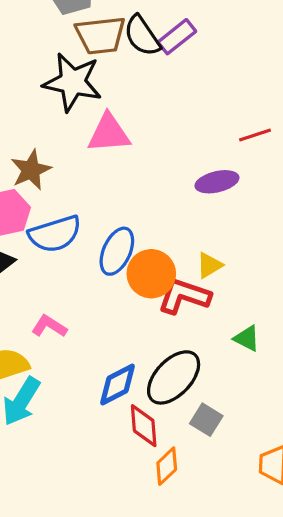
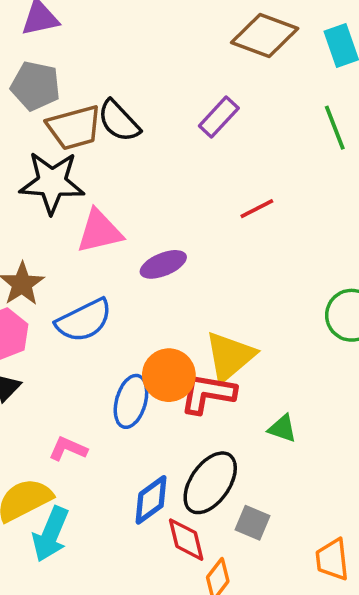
purple rectangle: (177, 37) -> (219, 117), moved
purple ellipse: (217, 182) -> (163, 264), moved
blue semicircle: (55, 234) -> (84, 320), moved
blue ellipse: (117, 251) -> (131, 401), moved
yellow triangle: (209, 265) -> (230, 356), size x1.8

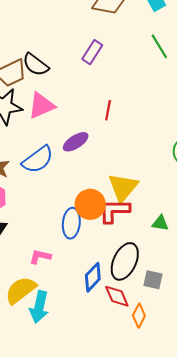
red line: (257, 209) -> (108, 110), moved, turned -42
pink triangle: (99, 231) -> (41, 106), moved
blue semicircle: (84, 320) -> (38, 160), moved

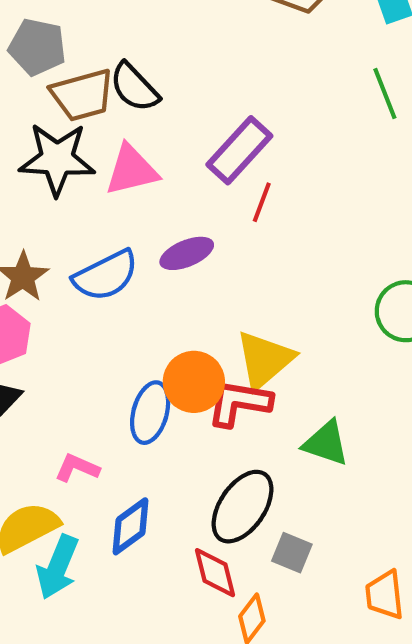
purple rectangle: (92, 52) -> (239, 150), moved, size x1.4
green triangle: (160, 223) -> (326, 443), size x1.4
blue diamond: (93, 277) -> (130, 526), moved

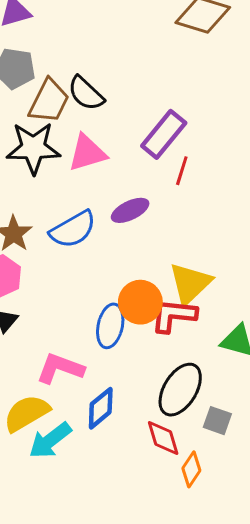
brown trapezoid: (82, 95) -> (49, 101), turned -45
pink L-shape: (77, 468) -> (60, 368), size x1.5
cyan arrow: (58, 567) -> (50, 440), turned 33

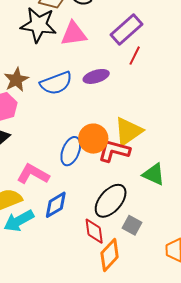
orange diamond: (191, 469) -> (110, 255), size x1.4

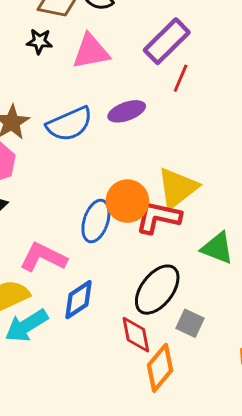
black star: (38, 25) -> (39, 41), size x0.5

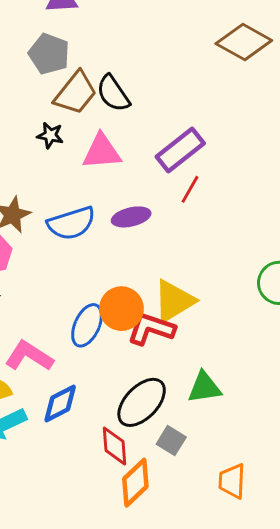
green triangle: (217, 248) -> (204, 388), moved, turned -36

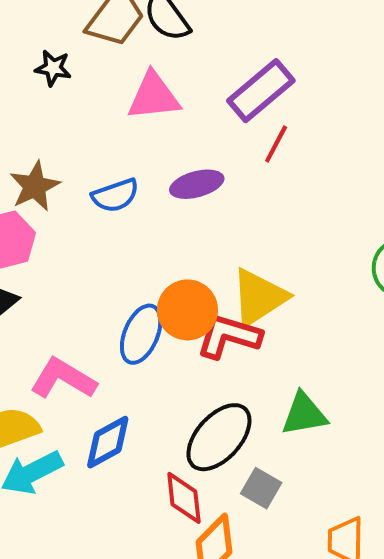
black star: (50, 135) -> (53, 68), moved
blue semicircle: (71, 223) -> (115, 195), size x0.7

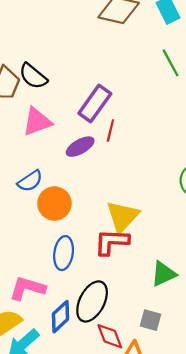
purple ellipse: (197, 184) -> (80, 147), moved
orange circle: (187, 310) -> (54, 204), moved
black ellipse: (219, 437) -> (92, 301), moved

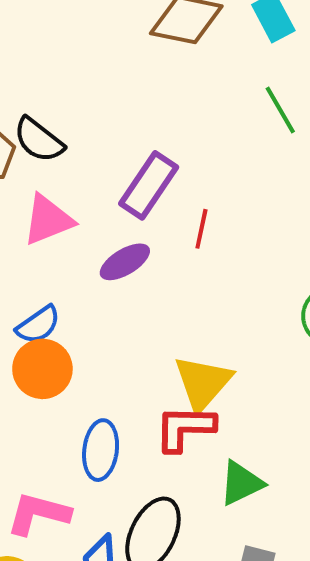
red line: (110, 131) -> (201, 229), moved
orange circle: (54, 204) -> (42, 369), moved
green triangle: (164, 274) -> (241, 483), moved

